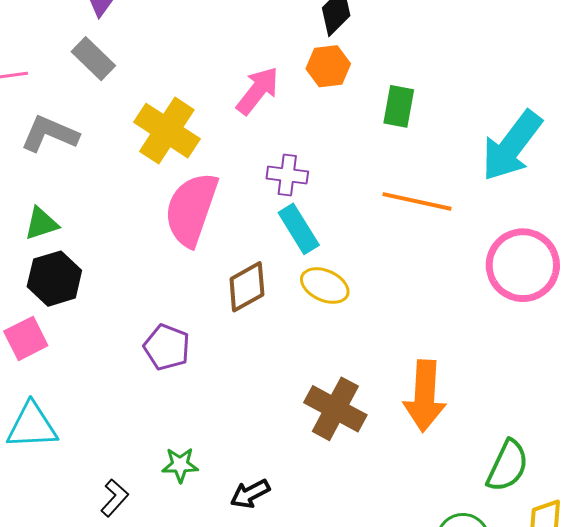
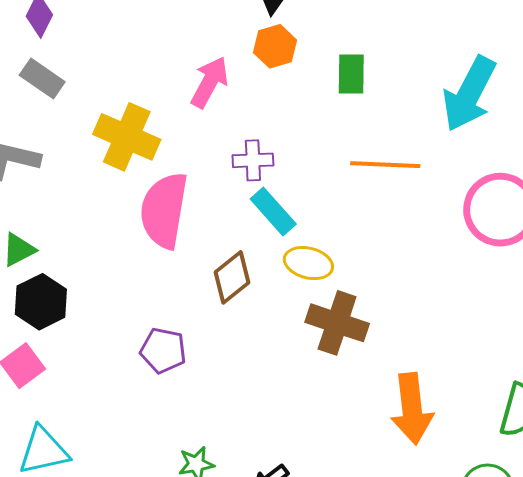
orange arrow: (425, 396) -> (412, 409), moved
brown cross: (335, 409) -> (337, 323), moved

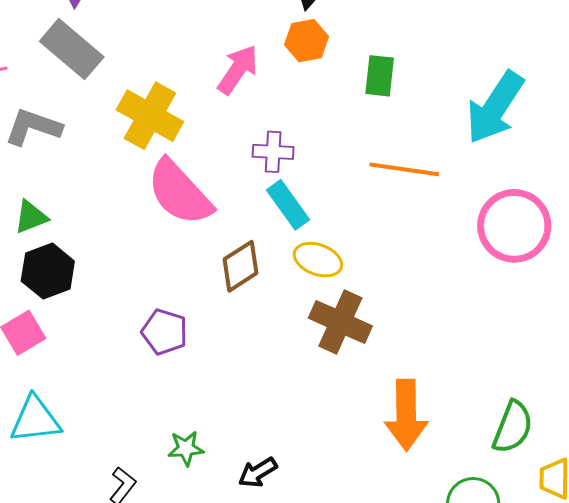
gray rectangle: (42, 78) -> (72, 49), size x1.4
pink semicircle: (164, 210) -> (180, 193), turned -58

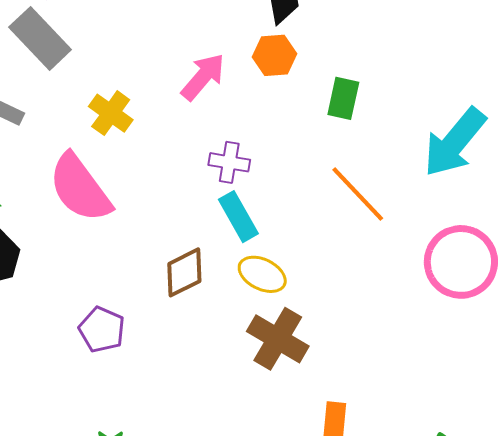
yellow cross: (150, 116) -> (111, 113), size x0.7
orange line: (404, 169) -> (358, 194), turned 32
pink semicircle: (180, 193) -> (80, 188), moved

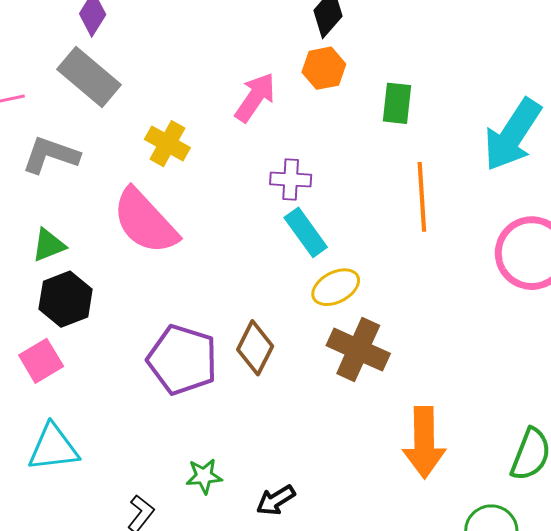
orange line: (358, 194) -> (422, 197), turned 46
brown diamond: (184, 272) -> (255, 348), moved, turned -30
yellow ellipse: (262, 274) -> (336, 287), turned -48
purple pentagon: (102, 330) -> (182, 360), size x1.5

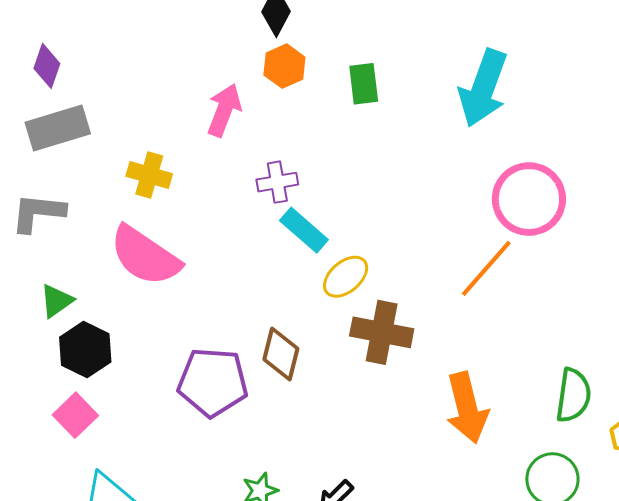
gray rectangle: (89, 77) -> (58, 128), turned -44
orange line: (422, 197) -> (486, 268), moved, turned 58

